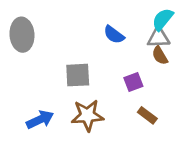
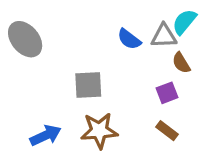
gray ellipse: (22, 35) -> (25, 39), turned -36
gray triangle: (158, 37) -> (164, 36), moved
purple square: (133, 82) -> (167, 93), moved

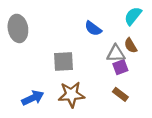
gray triangle: (164, 36) -> (116, 53), moved
gray ellipse: (25, 39) -> (18, 28), turned 30

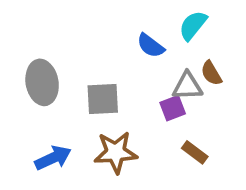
cyan semicircle: (133, 16) -> (193, 25), moved
gray ellipse: (18, 28) -> (42, 82), moved
purple square: (120, 67) -> (173, 108), moved

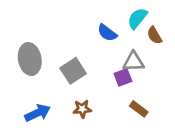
brown semicircle: (211, 73) -> (154, 35), moved
gray square: (103, 99) -> (73, 71), turned -30
brown star: (116, 152) -> (82, 109), size x0.6

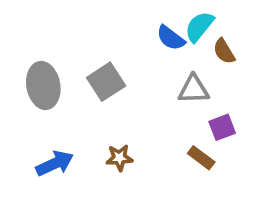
blue semicircle: (107, 33) -> (171, 38), moved
gray square: (73, 71) -> (106, 82), moved
purple square: (123, 77) -> (222, 127), moved

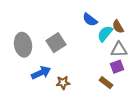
cyan semicircle: (199, 27) -> (105, 34), moved
gray triangle: (194, 89) -> (119, 50), moved
blue arrow: (55, 163) -> (41, 73), moved

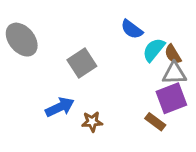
brown semicircle: (118, 27) -> (173, 54), moved
gray ellipse: (23, 45) -> (22, 40), moved, turned -30
purple square: (117, 67) -> (171, 98), size x1.5

